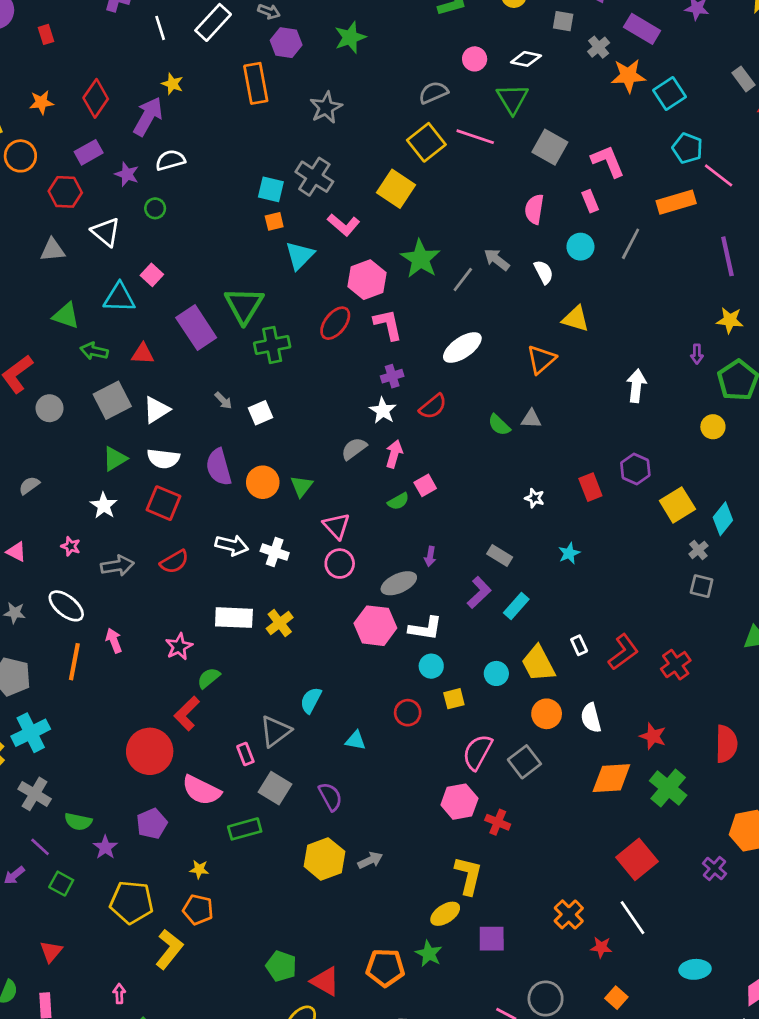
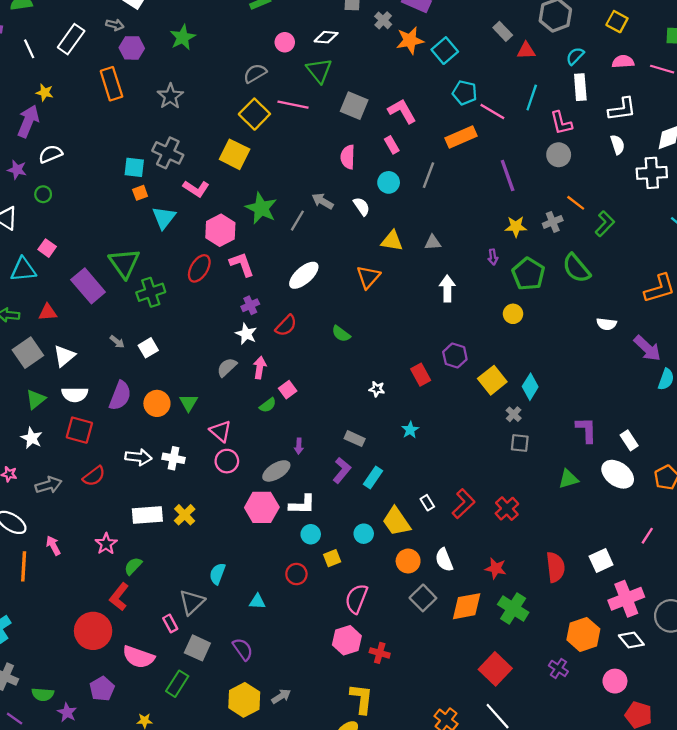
gray triangle: (531, 419) -> (433, 243), moved
purple semicircle: (219, 467) -> (120, 396), turned -136
gray square: (524, 762) -> (423, 598), moved
green rectangle: (245, 829) -> (177, 684), turned -35

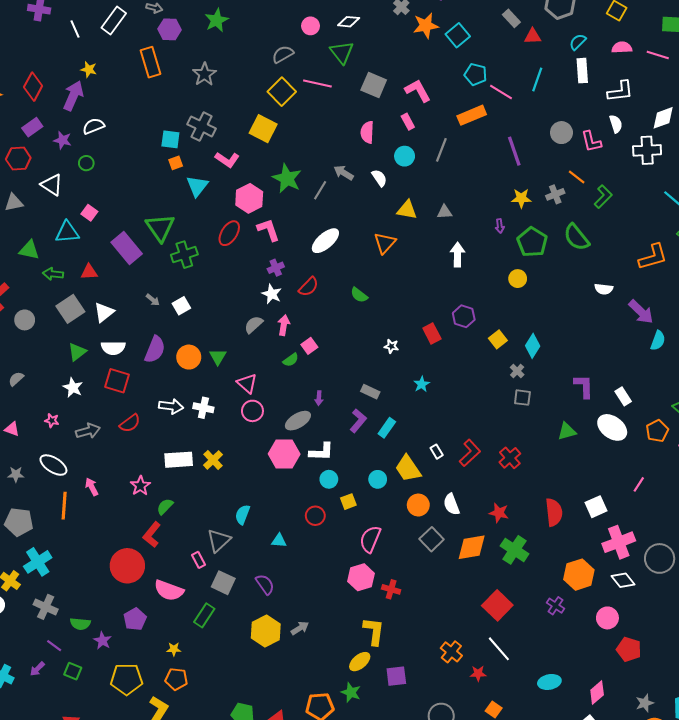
pink L-shape: (561, 123) -> (591, 141), moved
yellow square: (492, 380) -> (498, 339), size x0.7

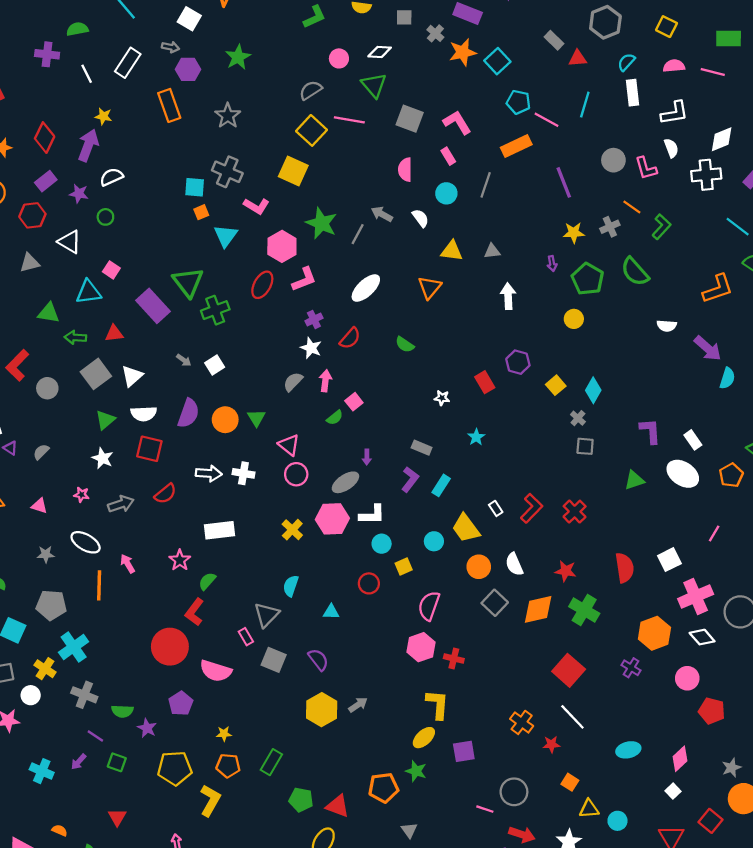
pink L-shape: (268, 230) -> (304, 279), turned 90
yellow cross: (213, 460) -> (292, 530), moved
green rectangle: (204, 615) -> (271, 762), moved

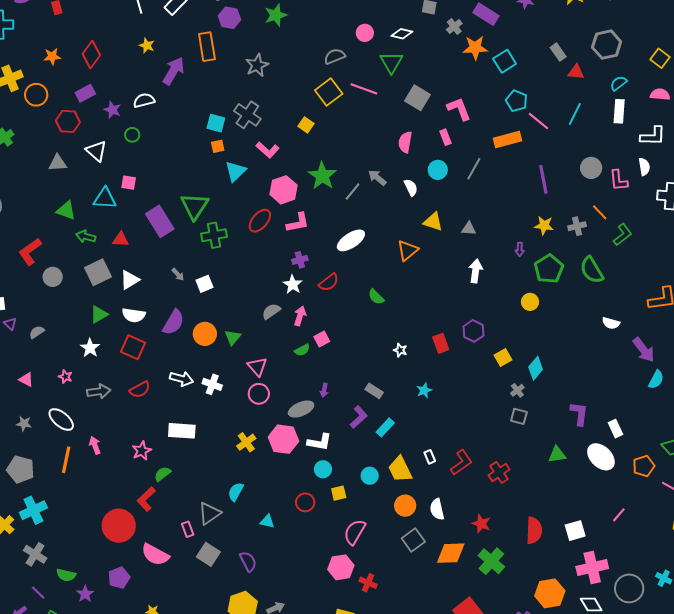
purple arrow: (88, 145) -> (174, 71), moved
yellow square: (293, 171) -> (306, 125), size x0.6
pink square: (111, 270) -> (129, 183), turned -35

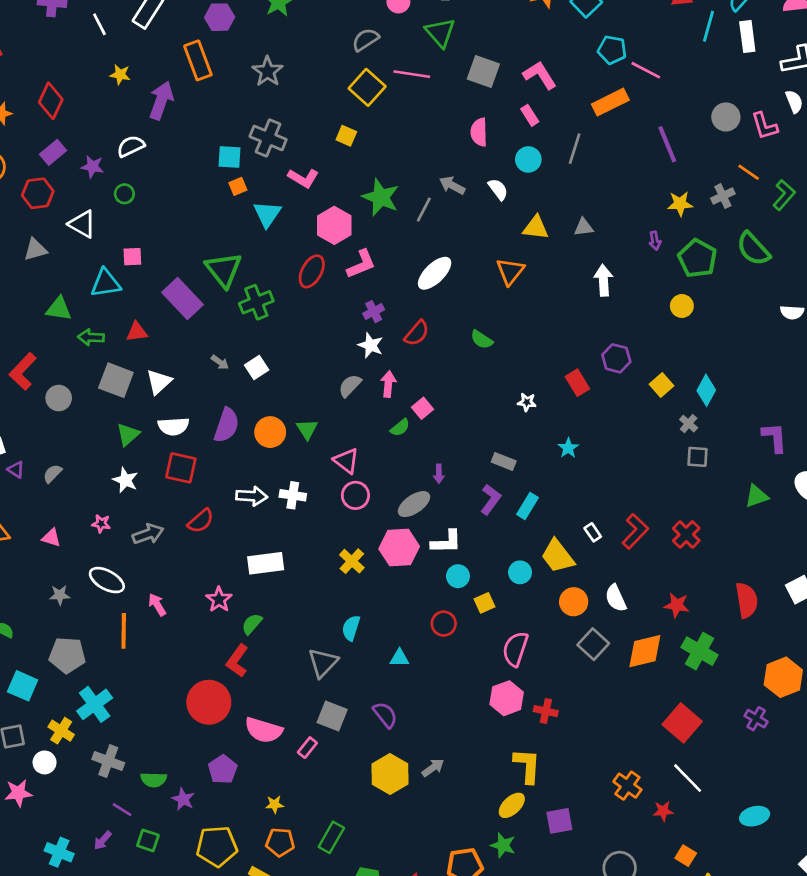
cyan line: (575, 114) -> (708, 26), moved
gray square: (98, 272) -> (116, 380), turned -32
pink rectangle: (188, 529) -> (307, 748), moved, turned 70

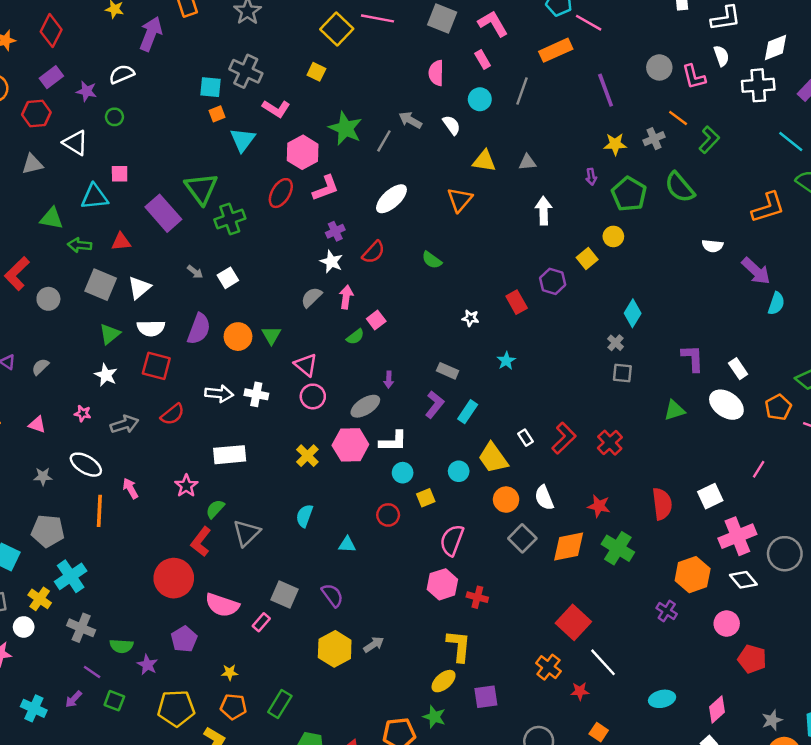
yellow square: (662, 385) -> (587, 258), moved
gray triangle: (323, 663) -> (247, 533), moved
red square: (682, 723) -> (573, 622), moved

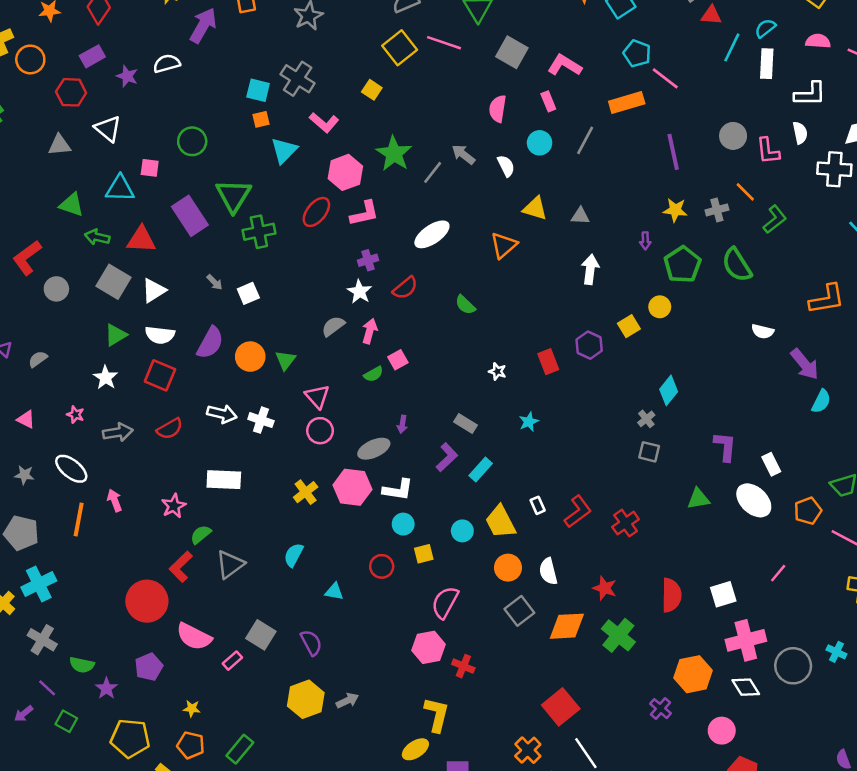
pink L-shape: (493, 24) -> (565, 65), turned -36
green circle: (114, 117) -> (192, 141), moved, size x1.5
red triangle: (121, 242) -> (141, 240), size x1.4

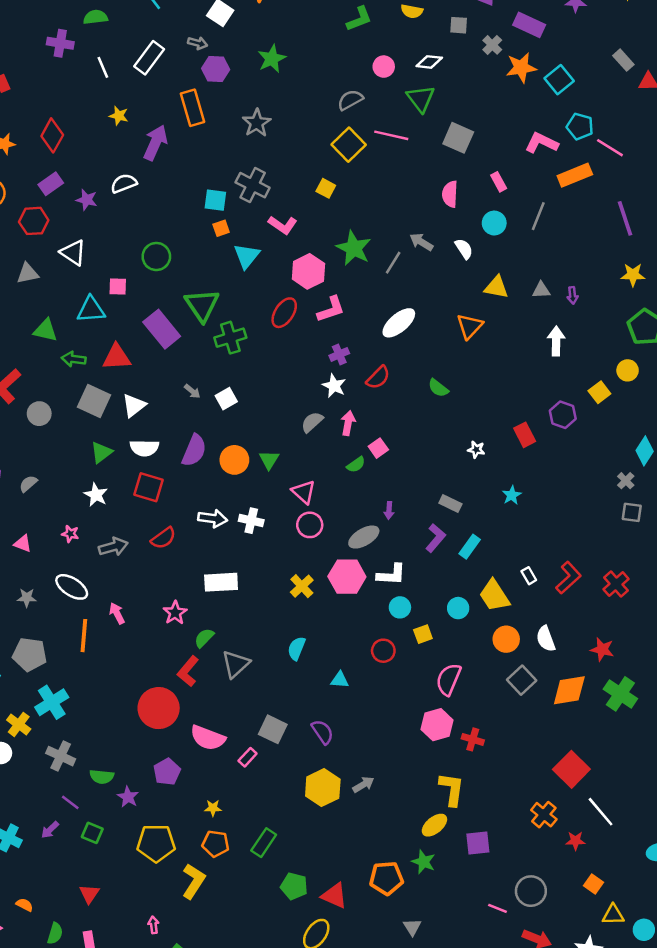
pink L-shape: (565, 65) -> (542, 143), moved
purple arrow: (645, 241) -> (573, 295), moved

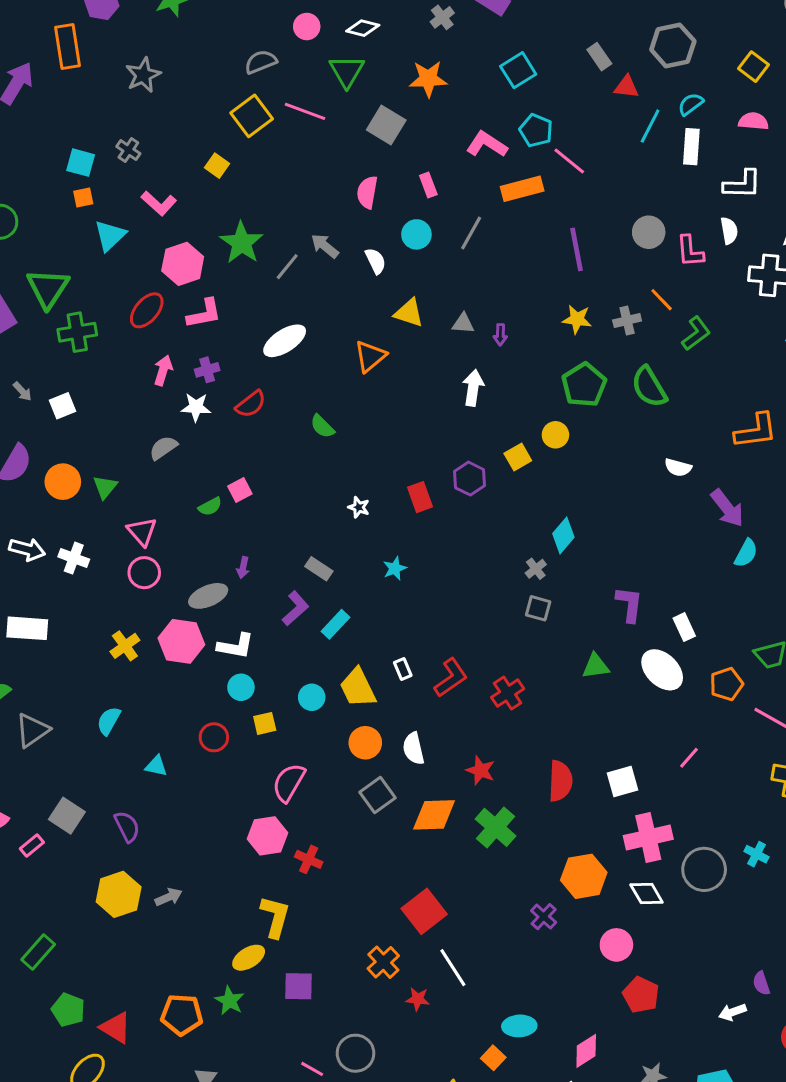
orange star: (521, 68) -> (428, 79), moved
gray cross: (253, 185) -> (128, 150), size x0.6
white star: (334, 386) -> (196, 407), turned -30
pink arrow: (348, 423) -> (163, 370), moved
orange square: (593, 884) -> (493, 1058), moved

